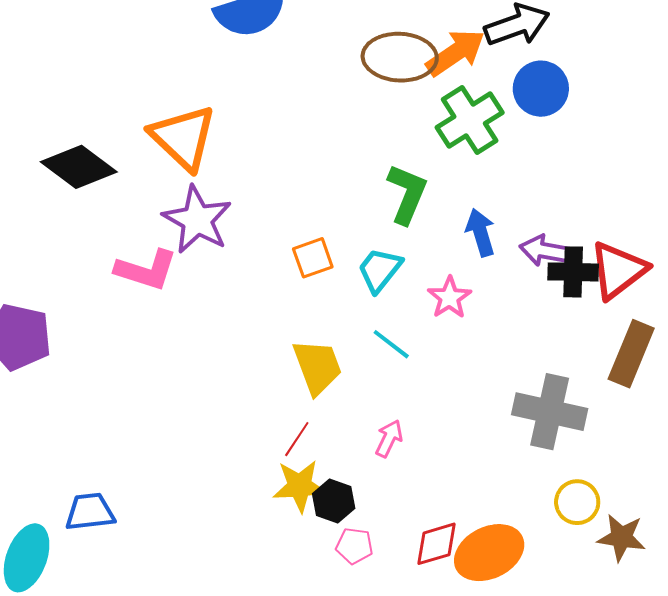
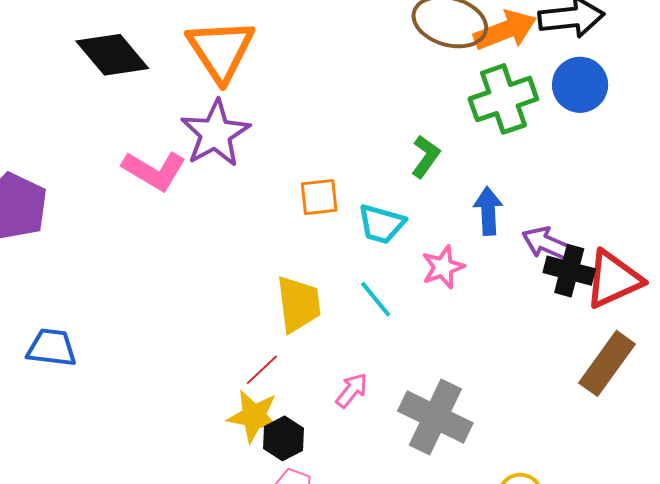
green L-shape: (407, 194) -> (426, 157), size x0.7
cyan trapezoid: (380, 270) -> (381, 224), turned -126
gray cross: (550, 412) -> (435, 417), moved
blue trapezoid: (90, 512) -> (52, 348), moved

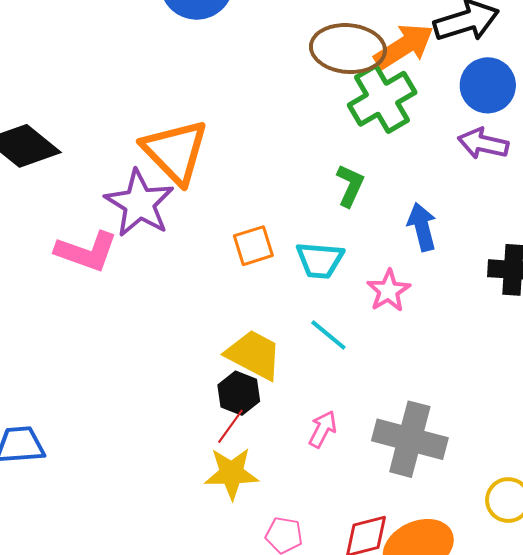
orange triangle: (221, 50) -> (175, 151), moved
green cross: (503, 99) -> (382, 99), moved
purple arrow: (547, 243) -> (483, 143), moved
yellow trapezoid: (299, 304) -> (254, 355), turned -44
black hexagon: (284, 438) -> (239, 393), moved

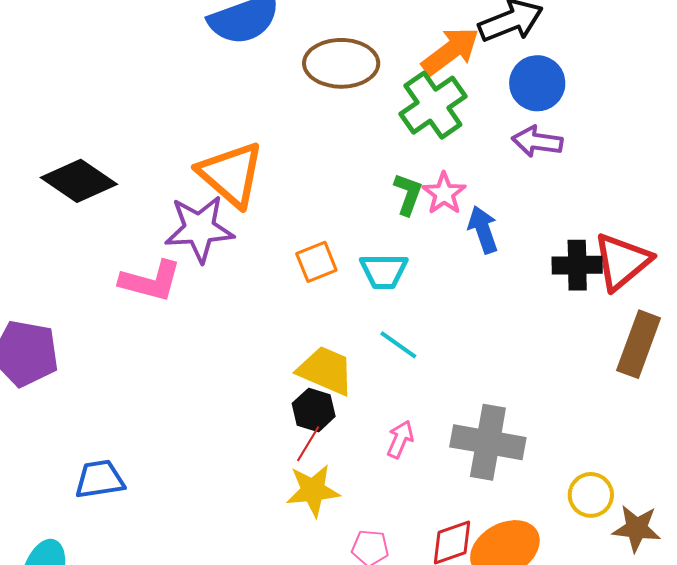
brown ellipse: (348, 49) -> (341, 63), moved
purple star: (139, 203) -> (199, 229), turned -30
pink star: (388, 291) -> (444, 193), moved

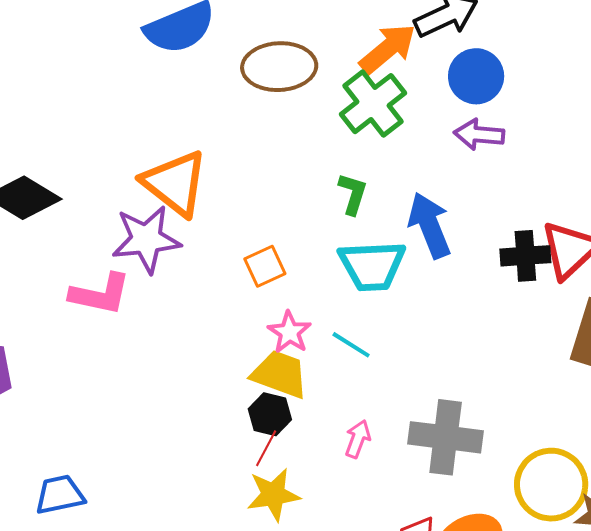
pink star: (444, 193) -> (289, 332), moved
blue arrow: (483, 230) -> (430, 225), size x1.4
cyan trapezoid: (384, 271) -> (372, 266), moved, size x1.4
yellow circle: (591, 495) -> (551, 485), size x1.6

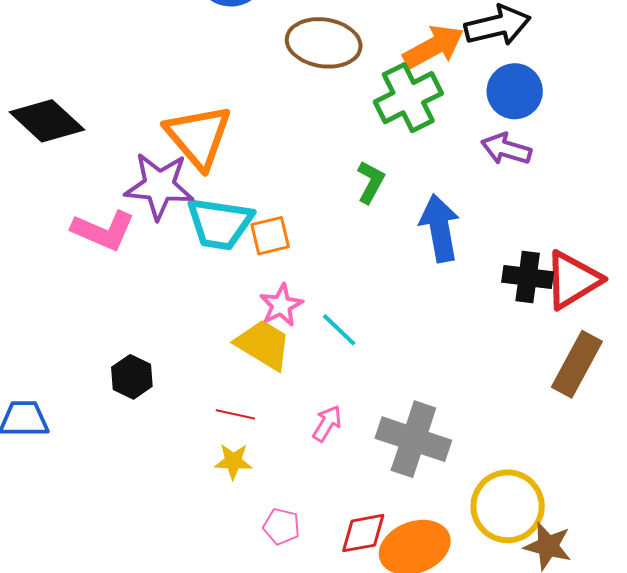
cyan trapezoid: (372, 266) -> (220, 224), moved
black hexagon: (270, 414) -> (132, 377), moved
red line: (266, 448) -> (235, 414), turned 63
yellow star: (273, 495) -> (233, 461), size x0.7

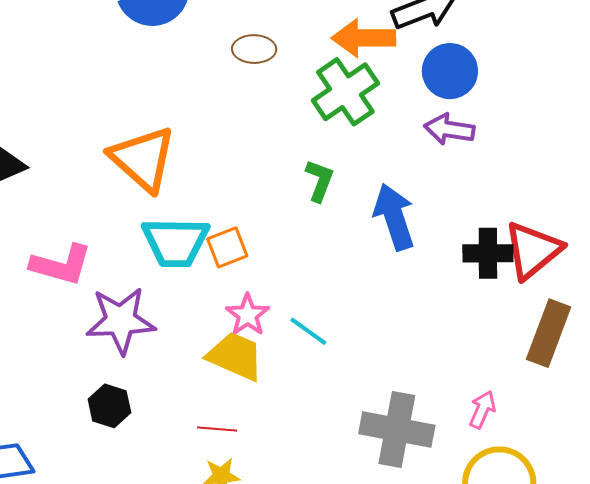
brown ellipse: (324, 43) -> (254, 49), size x0.6
orange arrow: (434, 47) -> (364, 38), turned -144
purple star: (159, 186) -> (121, 321), moved
pink arrow: (327, 423) -> (482, 410), moved

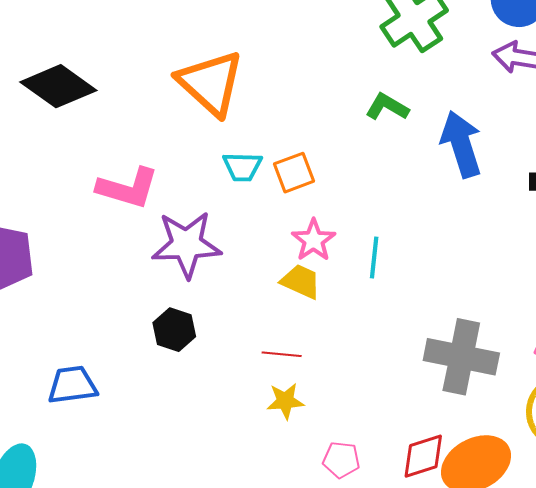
green L-shape: (320, 181) -> (387, 107), turned -81
cyan trapezoid: (176, 242) -> (242, 167), size x0.6
cyan line: (308, 331) -> (374, 257), turned 60
yellow trapezoid: (235, 356) -> (301, 281), size x0.7

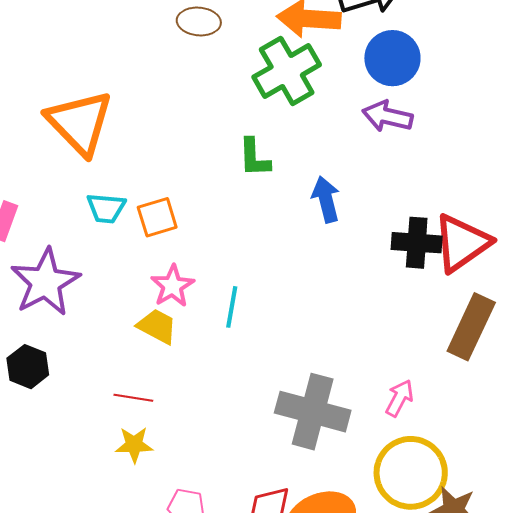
green L-shape: (387, 107) -> (254, 158), turned -126
blue arrow: (461, 144) -> (326, 199), size x0.7
purple star: (186, 244) -> (45, 282), turned -30

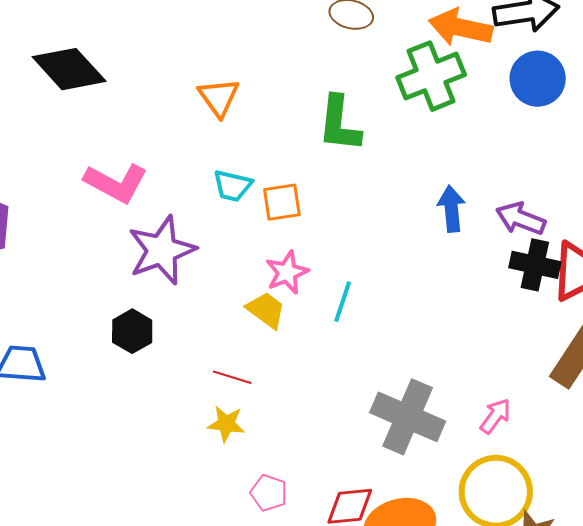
purple arrow: (387, 116) -> (521, 219), moved
orange triangle: (80, 123) -> (219, 97), size x0.6
green L-shape: (254, 158) -> (339, 124), moved, size x1.4

